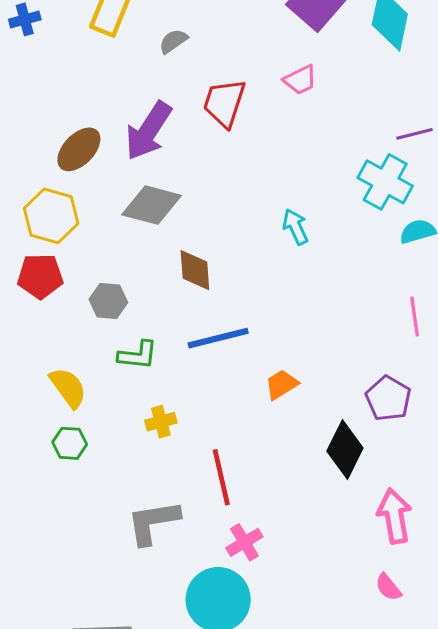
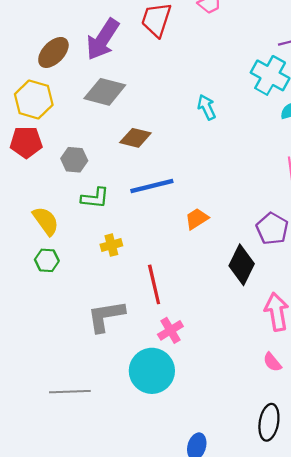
brown diamond: (195, 270) -> (135, 138), turned -72

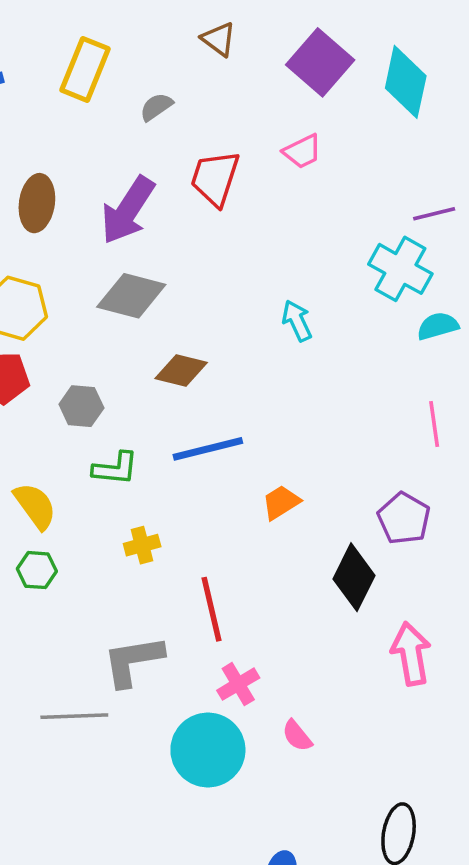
brown ellipse: (53, 52) -> (37, 203), moved, turned -36
pink semicircle: (272, 362) -> (297, 736), moved
gray line: (70, 392) -> (74, 716), moved

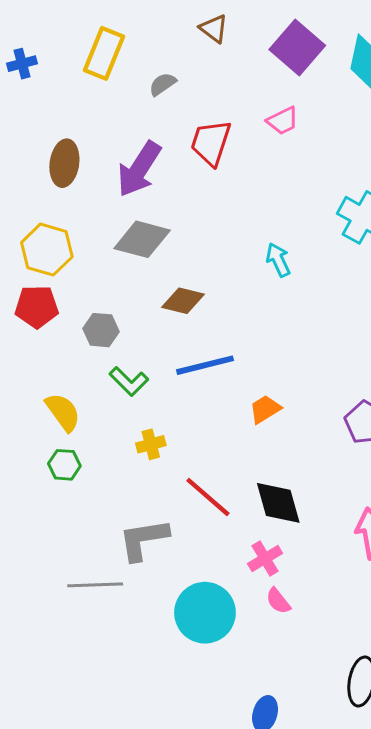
green L-shape: (115, 469) -> (129, 381), turned 39
black diamond: (354, 577) -> (278, 503), moved, turned -42
red line: (211, 609) -> (208, 497), turned -36
pink cross: (238, 684) -> (265, 559), moved

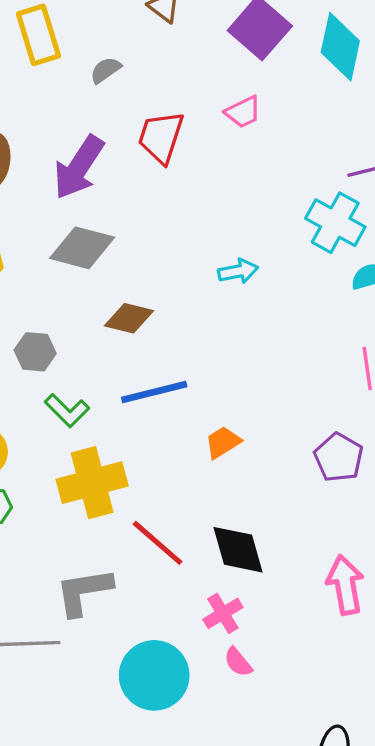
yellow rectangle: (104, 53) -> (38, 35), turned -39
cyan arrow: (278, 260) -> (238, 271), turned 104
yellow cross: (151, 444) -> (92, 483), size x2.0

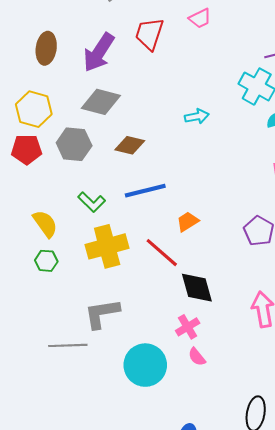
gray hexagon: (35, 352) -> (74, 144), moved, size x1.4
red line: (158, 543) -> (162, 253), moved

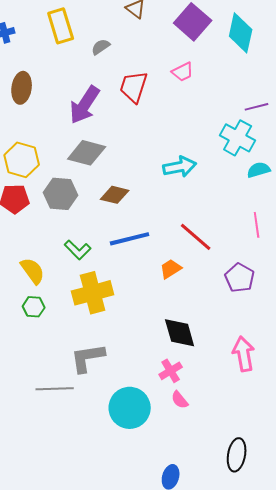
brown ellipse: (46, 48) -> (22, 88), moved
cyan arrow: (197, 116) -> (180, 167), size x1.4
red line: (162, 253) -> (196, 237), moved

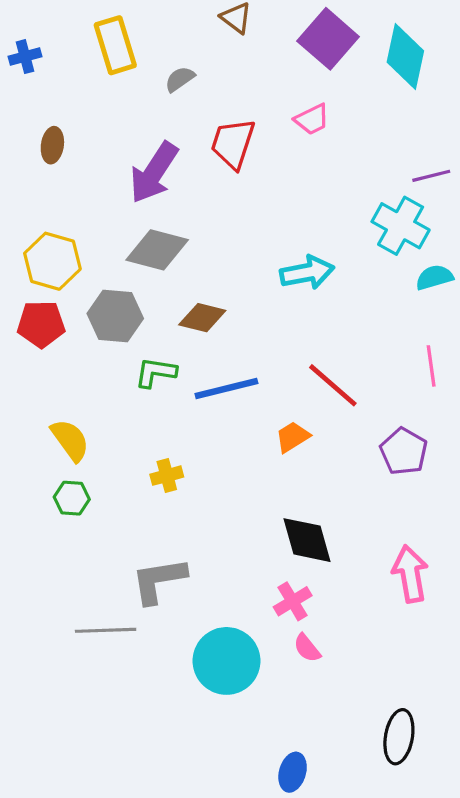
brown ellipse: (22, 88) -> (52, 145), size x0.7
green L-shape: (78, 250) -> (156, 372), moved, turned 144
yellow cross: (93, 293) -> (167, 476), size x0.5

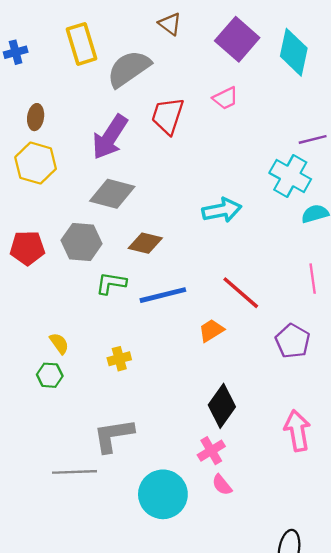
gray semicircle: (180, 79) -> (129, 69), size x2.0
yellow hexagon: (52, 261) -> (36, 163), moved
yellow semicircle: (70, 440) -> (59, 343), moved, size x0.7
black diamond: (307, 540) -> (222, 406), turned 51

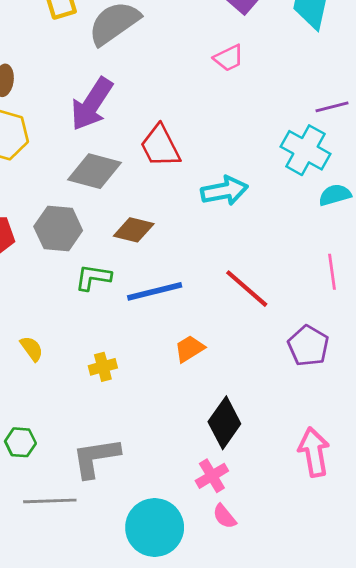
red trapezoid: (168, 116) -> (160, 146), moved, turned -45
orange trapezoid: (211, 330) -> (190, 349), moved
green hexagon: (50, 375) -> (20, 442), moved

